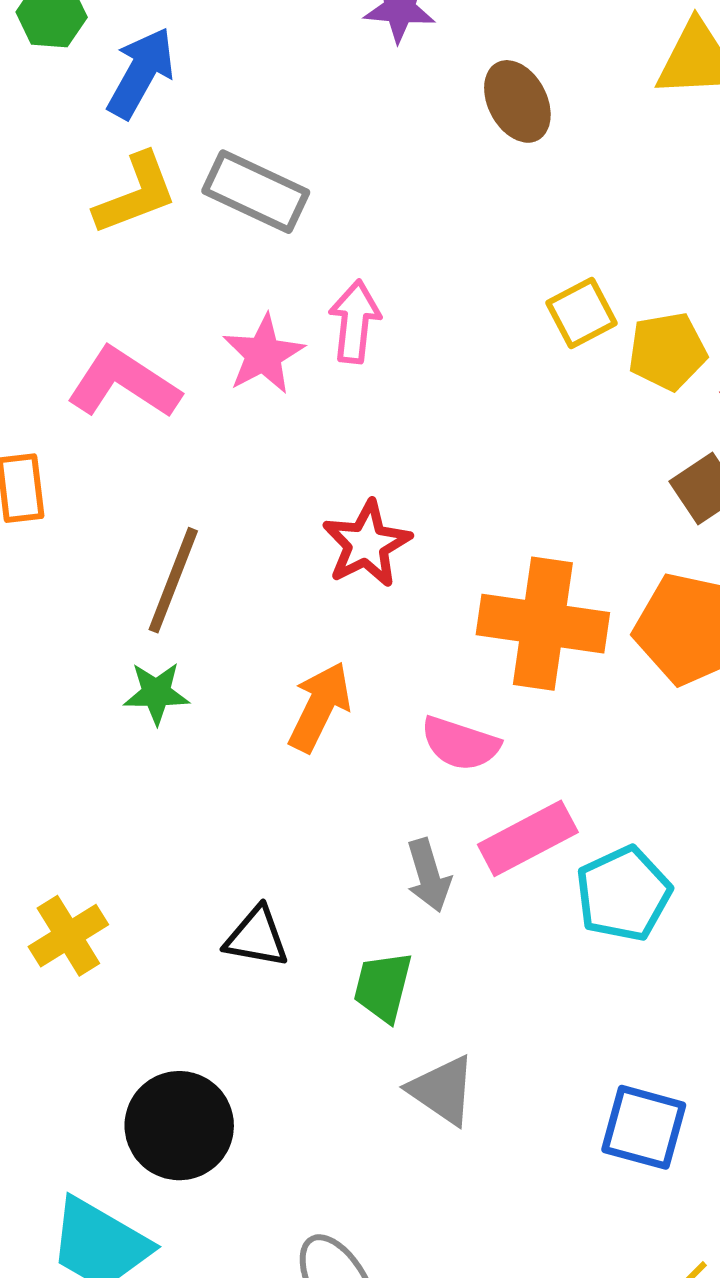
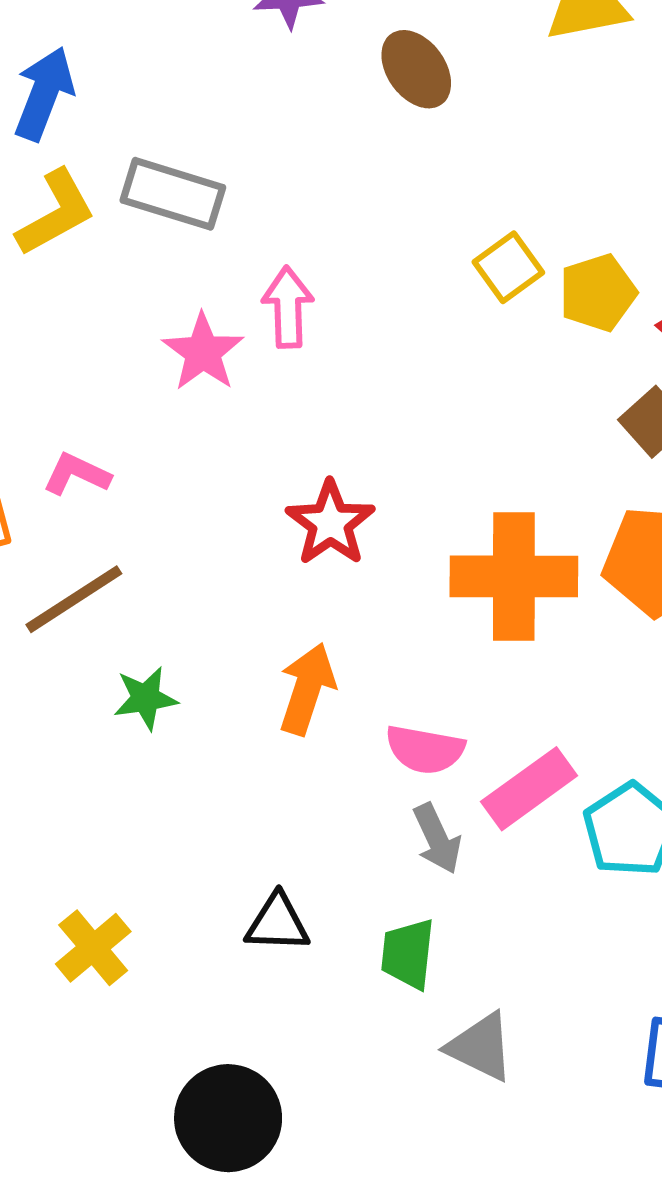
pink L-shape: (124, 383) -> (77, 474), moved, size x0.6
brown line: (173, 580) -> (74, 599), moved, turned 44
pink semicircle: (460, 744) -> (425, 749), moved

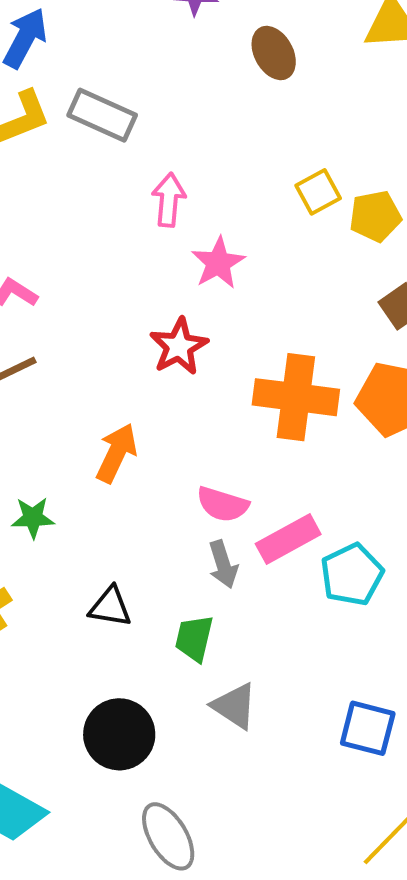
pink star: (203, 352) -> (218, 263), moved
orange arrow: (307, 689) -> (117, 453), moved
green star: (145, 698) -> (33, 518), moved
black circle: (228, 1118) -> (119, 734), moved

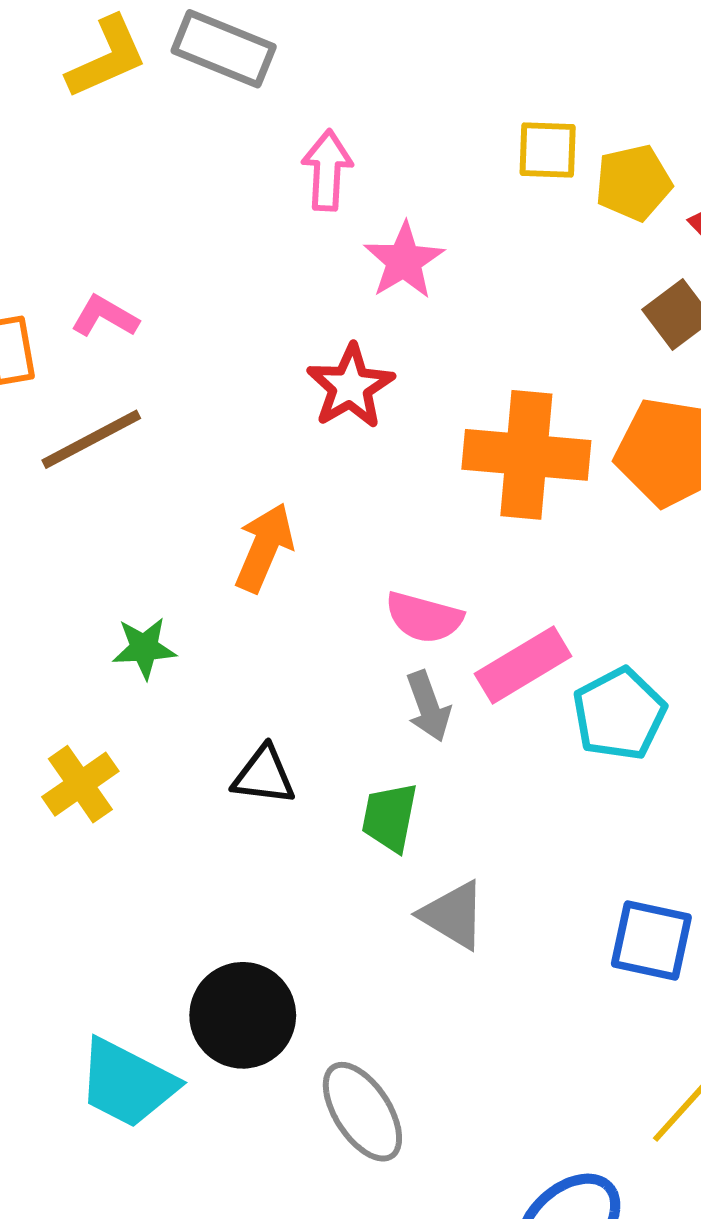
yellow square: (318, 192) -> (548, 150), turned 33
black circle: (119, 734) -> (243, 1015), moved

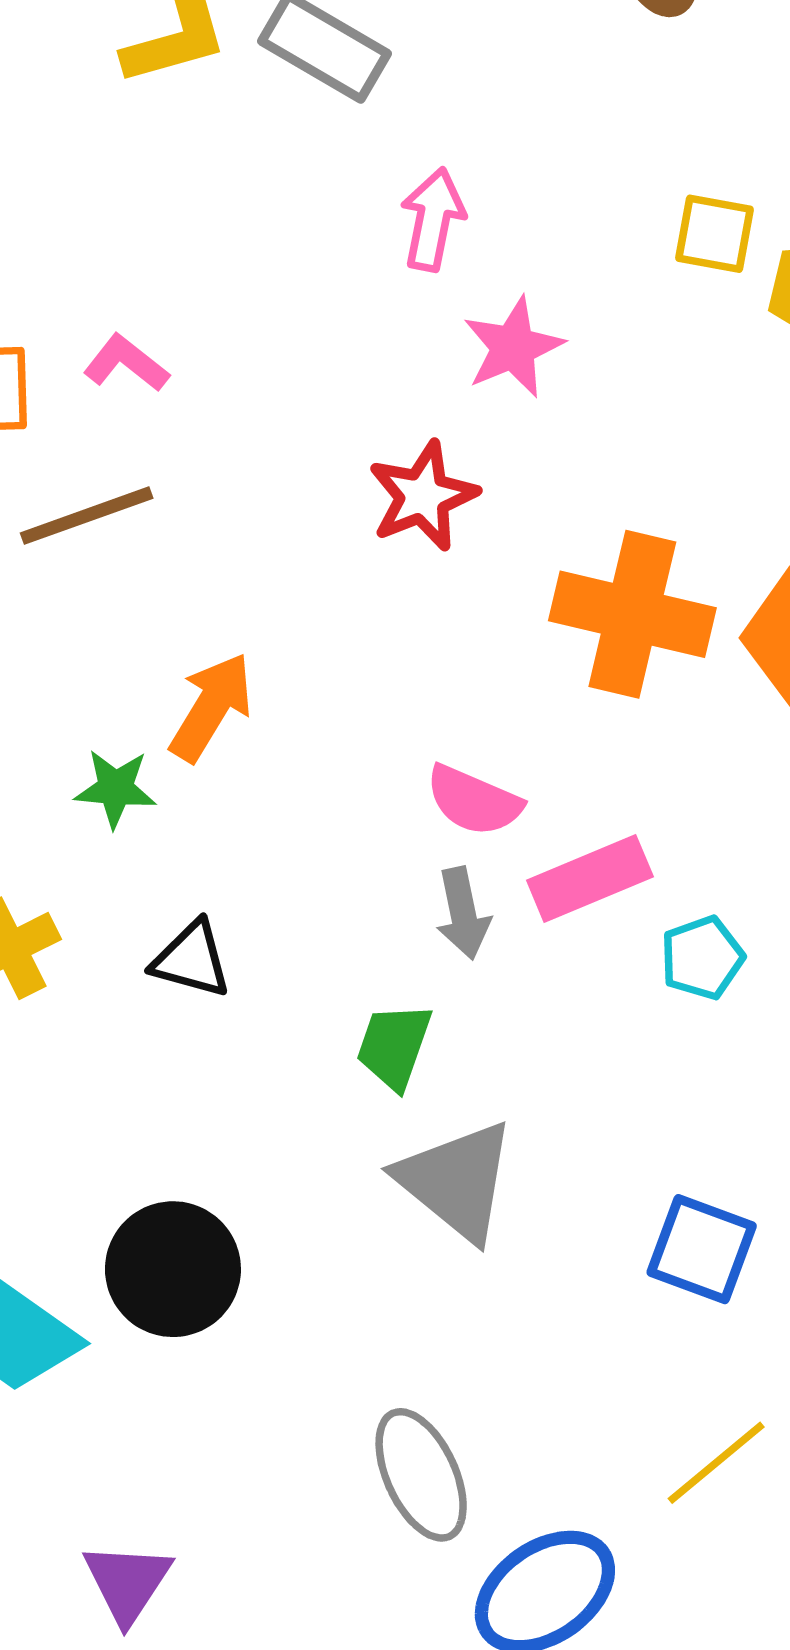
orange arrow: (264, 548) -> (211, 707), moved
cyan pentagon: (619, 714) -> (702, 958), size x0.7
black triangle: (264, 776) -> (191, 959), moved
gray triangle: (453, 915) -> (456, 1181), size x1.4
gray ellipse: (362, 1112) -> (421, 1475), moved

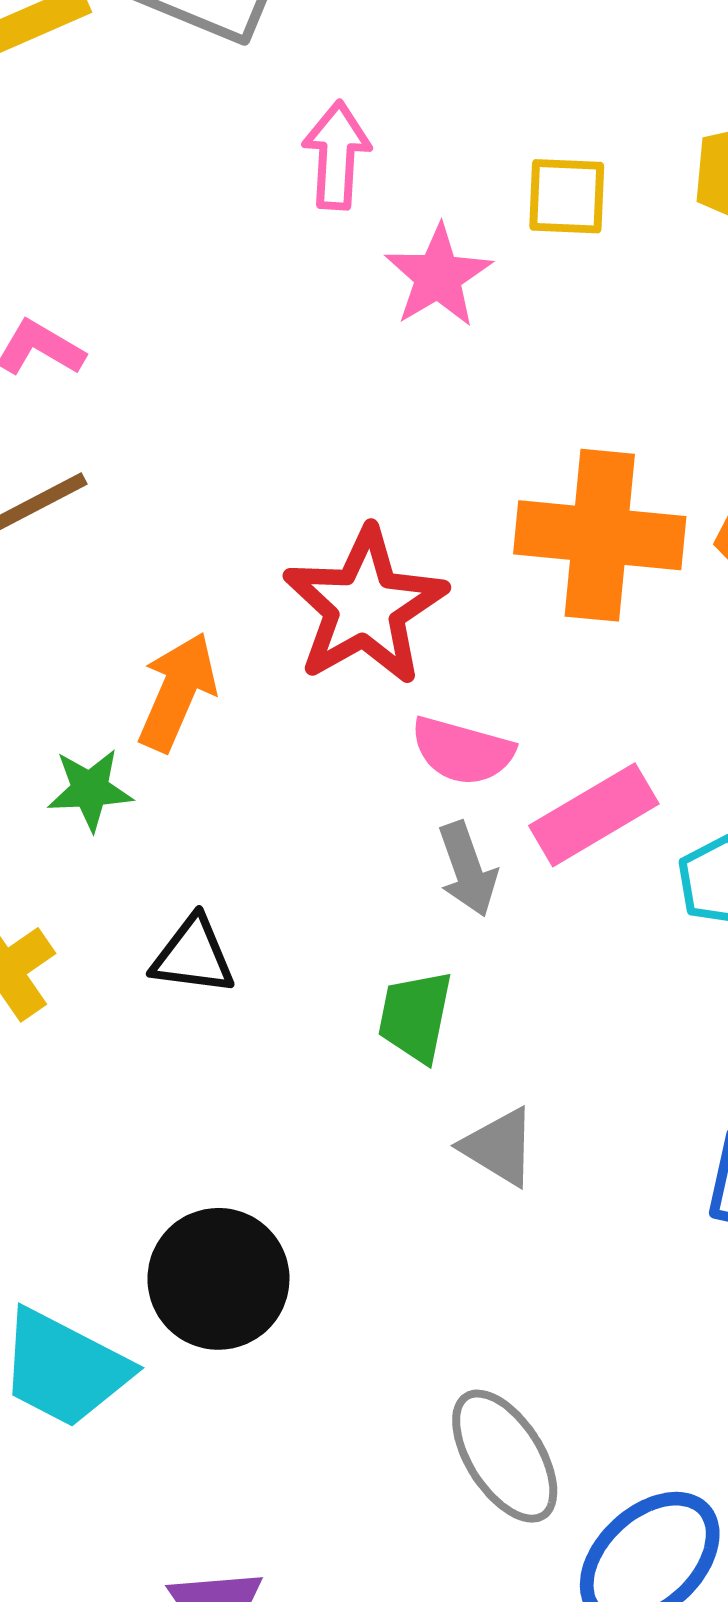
yellow square: (714, 234) -> (567, 196), moved
red star: (423, 496) -> (365, 606), moved, size x1.4
gray triangle: (456, 1181) -> (499, 1147), size x0.6

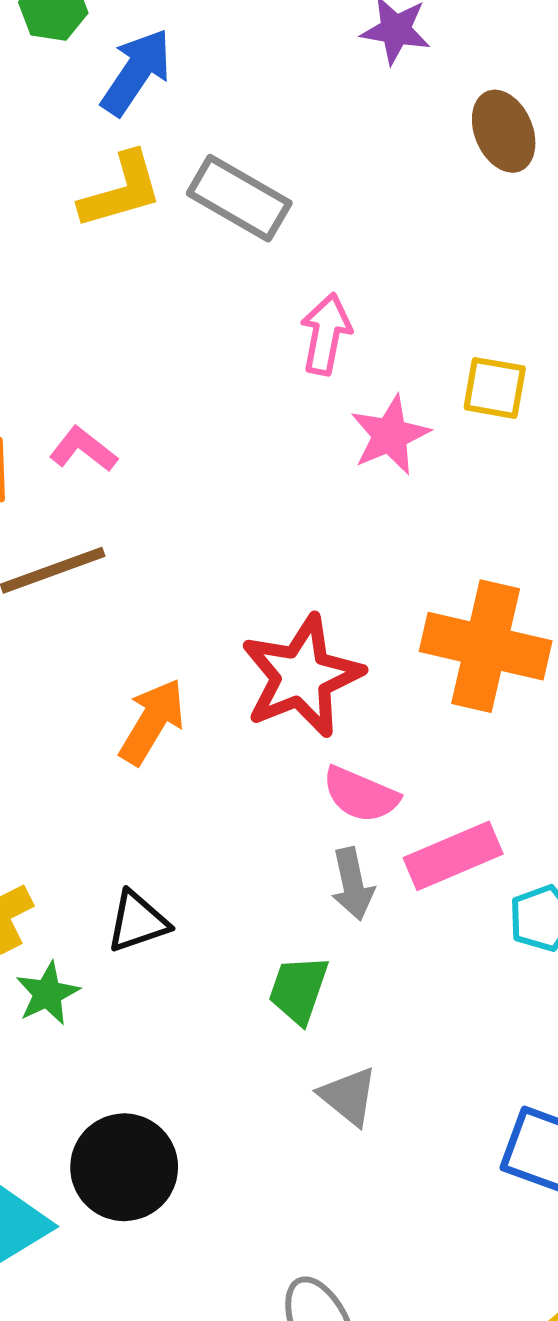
green star: (90, 790) -> (47, 994), moved, turned -30
black triangle: (193, 956) -> (138, 922), turned -34

